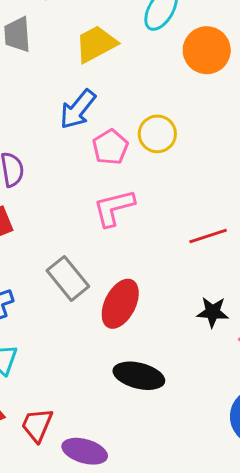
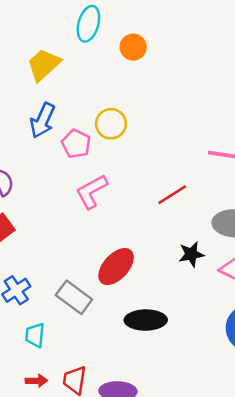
orange circle: (207, 50) -> (133, 47), size x0.7
gray rectangle: (68, 278) -> (74, 297), moved
red ellipse: (120, 304) -> (116, 267), turned 30

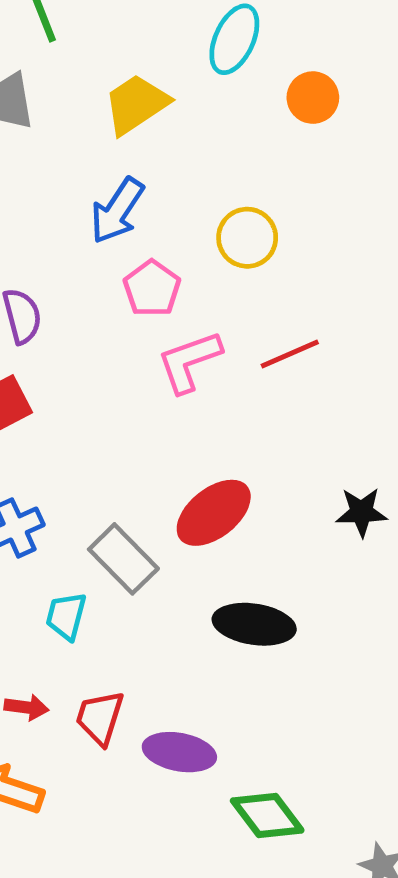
pink pentagon: (76, 144) -> (152, 288), moved
red line: (172, 195) -> (290, 354), moved
cyan trapezoid: (35, 335) -> (66, 616), moved

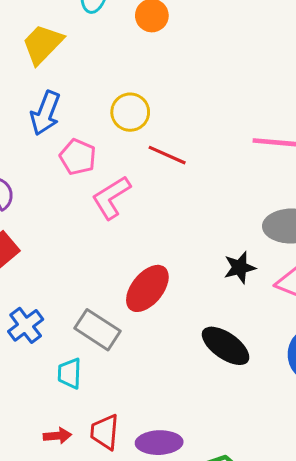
red line: (290, 354) -> (167, 155), moved, turned 60
black ellipse: (254, 624) -> (226, 346), moved, turned 39

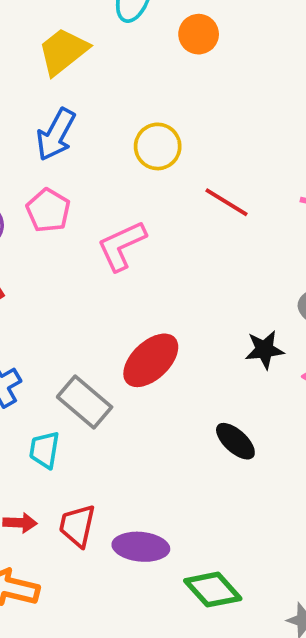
red line: (167, 155) -> (226, 202), moved
pink pentagon: (78, 157) -> (48, 210), moved
black ellipse: (226, 346) -> (235, 441), size x0.7

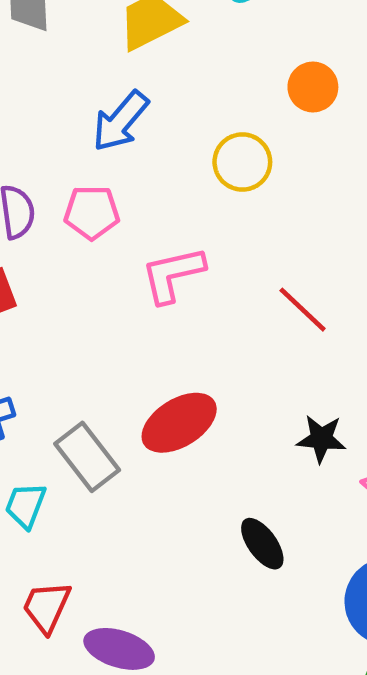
orange circle: (199, 34) -> (313, 87), moved
red line: (226, 202) -> (303, 310), moved
pink pentagon: (48, 210) -> (92, 212), turned 30

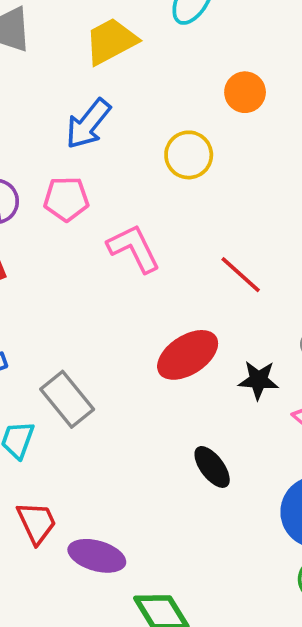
pink L-shape: (173, 275) -> (134, 248), turned 78
red ellipse: (179, 423) -> (188, 355), moved
red trapezoid: (47, 607) -> (37, 523), turned 132

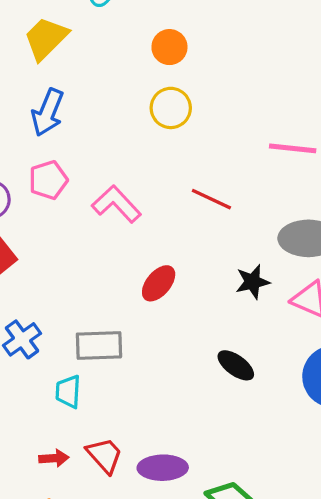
yellow circle: (189, 155) -> (171, 108), moved
red ellipse: (188, 355) -> (159, 283), moved, size x0.7
gray rectangle: (67, 399) -> (99, 346), turned -36

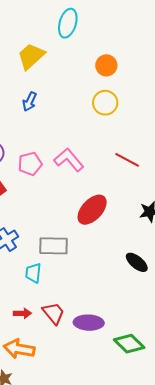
blue arrow: (48, 112) -> (30, 101), size x0.7
pink pentagon: (48, 180) -> (30, 164), moved
red ellipse: (159, 283) -> (92, 210), size x1.4

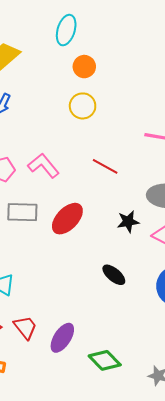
cyan ellipse: (68, 23) -> (66, 30), moved
gray rectangle: (54, 246) -> (22, 212), moved
purple ellipse: (89, 323) -> (62, 338), turned -60

